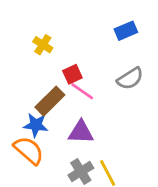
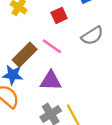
red square: (72, 74) -> (59, 15), moved

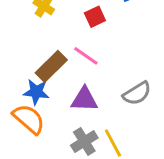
gray semicircle: (92, 36) -> (137, 93), moved

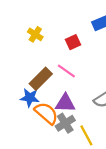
orange semicircle: (29, 119) -> (46, 113), moved
gray cross: (84, 142) -> (65, 123), moved

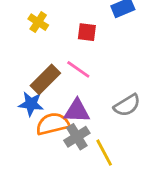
red square: (73, 42) -> (87, 32), turned 32
orange semicircle: (46, 113) -> (53, 124), turned -55

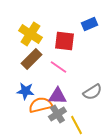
yellow cross: (38, 22) -> (30, 34), size x1.6
red square: (87, 32) -> (64, 41), size x1.5
brown rectangle: (45, 79) -> (31, 59), moved

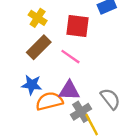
yellow cross: (30, 34) -> (38, 18), size x0.7
gray semicircle: (92, 92) -> (110, 99), moved, turned -96
gray cross: (57, 114) -> (81, 112), moved

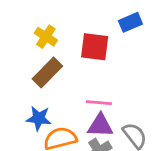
pink line: (70, 57) -> (99, 103), moved, turned -30
purple triangle: (69, 91) -> (100, 126), moved

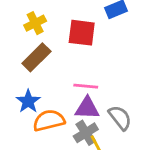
yellow cross: (46, 37) -> (35, 23), turned 30
blue star: (39, 118) -> (28, 101), turned 30

